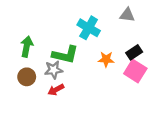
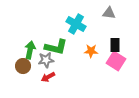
green arrow: (27, 46) -> (30, 50), moved
black rectangle: (134, 52) -> (115, 45), turned -56

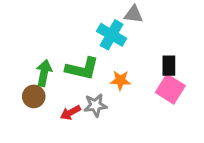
gray triangle: (109, 13) -> (134, 14), moved
orange star: (91, 51) -> (120, 80), moved
gray star: (46, 60) -> (95, 105), moved

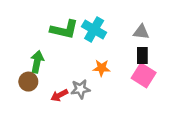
gray triangle: (134, 14) -> (141, 32), moved
green L-shape: (82, 69) -> (64, 29), moved

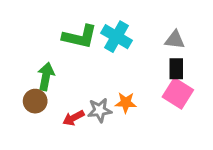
orange star: (102, 68) -> (126, 103), moved

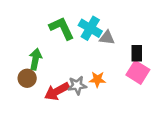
green L-shape: (80, 37) -> (62, 28), turned -128
gray triangle: (175, 40) -> (107, 38), moved
red arrow: (74, 118) -> (57, 91), size x1.5

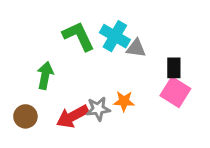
brown circle: (27, 78) -> (25, 116), moved

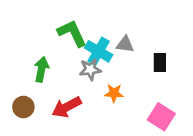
cyan cross: (115, 36) -> (99, 51), moved
pink square: (175, 92) -> (161, 117), moved
gray star: (98, 109) -> (90, 69), moved

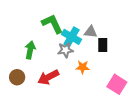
black rectangle: (160, 62) -> (103, 45), moved

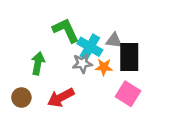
black rectangle: (103, 45) -> (129, 57), size x1.6
orange star: (83, 67) -> (104, 67), moved
pink square: (117, 84) -> (128, 94), moved

